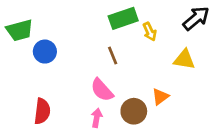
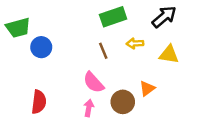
black arrow: (196, 18) -> (164, 17), moved
yellow arrow: (150, 32) -> (135, 44), moved, turned 112

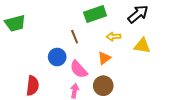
blue circle: (41, 47) -> (57, 57), moved
brown line: (103, 51) -> (75, 37), moved
orange triangle: (147, 89) -> (104, 58), moved

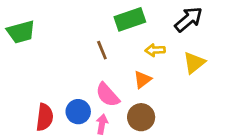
yellow triangle: (142, 46) -> (194, 63), turned -48
blue circle: (57, 57) -> (78, 112), moved

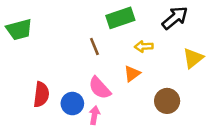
yellow triangle: (194, 63) -> (193, 58), moved
red semicircle: (45, 117) -> (41, 94), moved
brown circle: (141, 117) -> (167, 101), moved

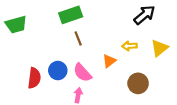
green rectangle: (120, 18) -> (71, 15), moved
yellow arrow: (144, 46) -> (129, 46), moved
blue circle: (72, 104) -> (58, 71), moved

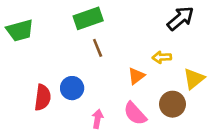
yellow triangle: (159, 48) -> (194, 79), moved
pink semicircle: (82, 73) -> (135, 114), moved

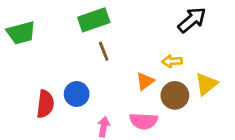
brown circle: (172, 104) -> (175, 95), moved
pink semicircle: (135, 114) -> (144, 121), turned -45

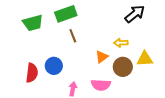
green trapezoid: (21, 33) -> (33, 23), moved
yellow triangle: (206, 84) -> (145, 59), turned 36

